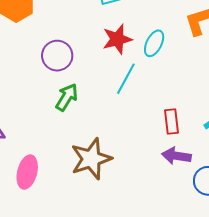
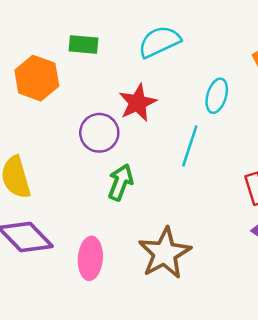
red star: (117, 39) -> (138, 103), moved
pink ellipse: (27, 172) -> (90, 258), moved

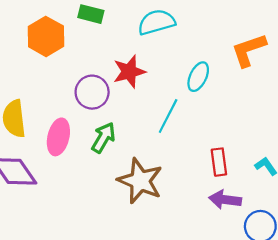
brown star: (165, 253) -> (140, 181), moved, turned -30
pink ellipse: (90, 258) -> (58, 137), moved

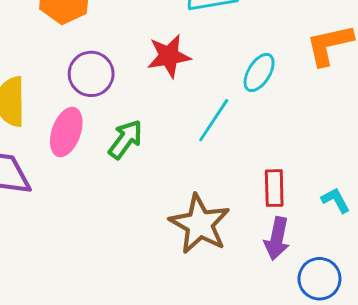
purple circle: (92, 92) -> (91, 74), moved
brown star: (140, 181) -> (200, 224), moved
purple arrow: (225, 200) -> (277, 239), turned -92

